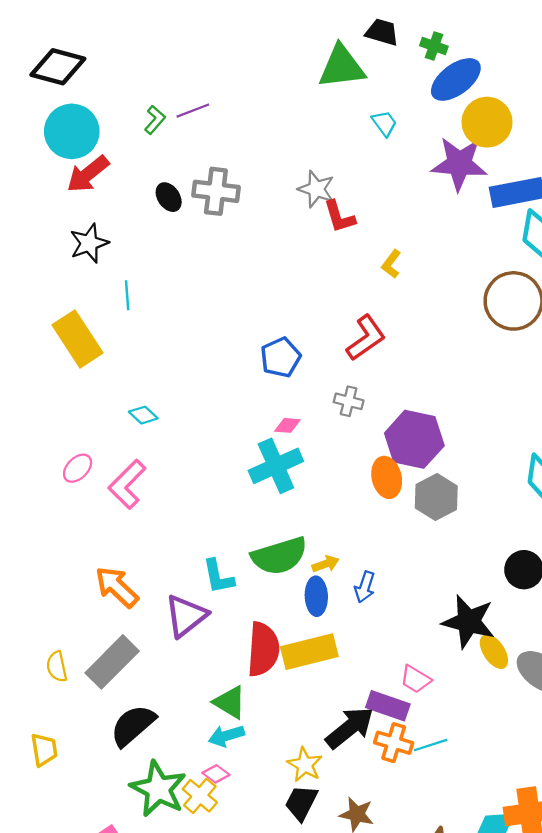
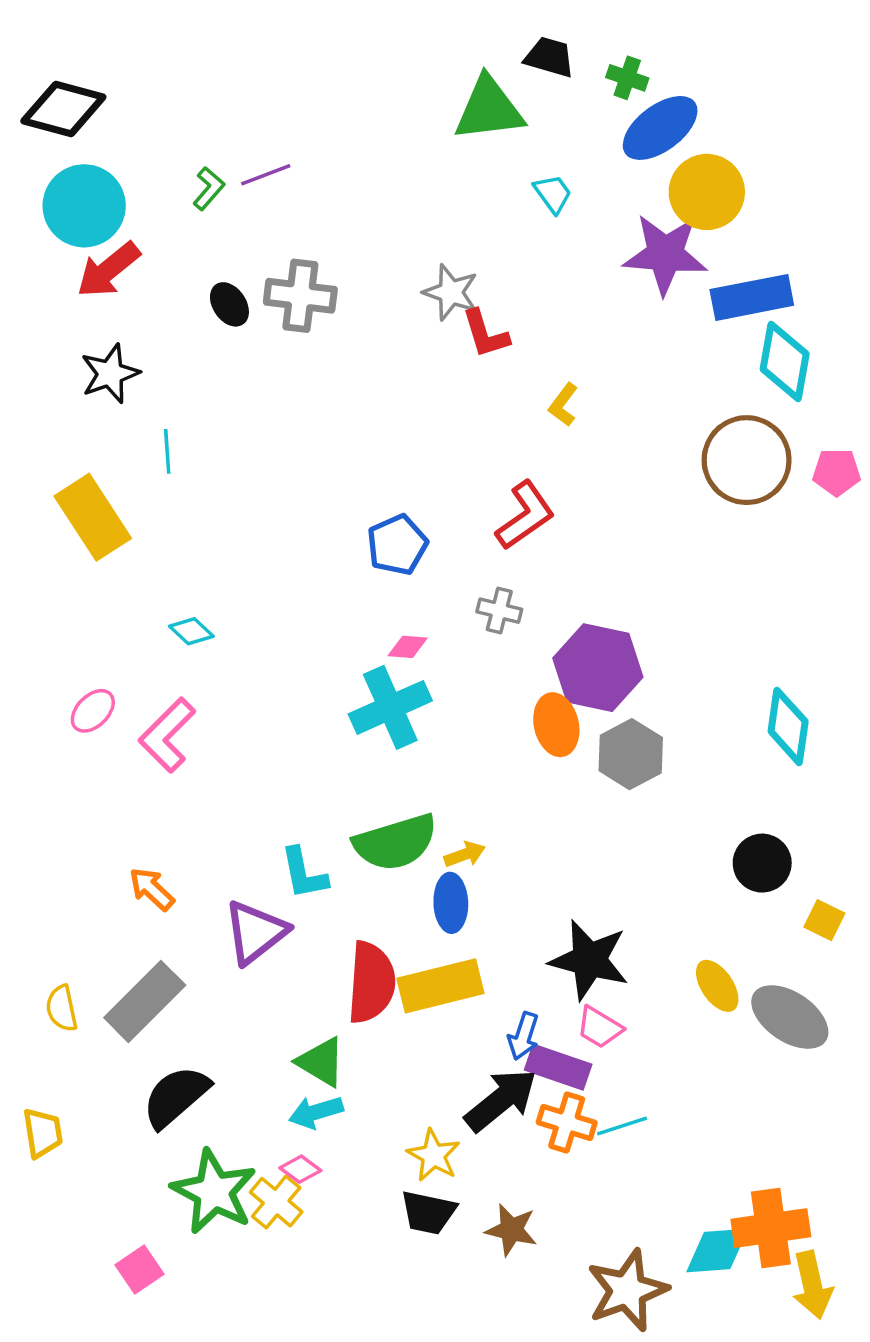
orange arrow: (117, 587) -> (152, 889), size x0.7
blue arrow: (365, 587) -> (523, 1036), moved
black star: (469, 622) -> (589, 960), moved
black trapezoid: (301, 803) -> (428, 1212), turned -105

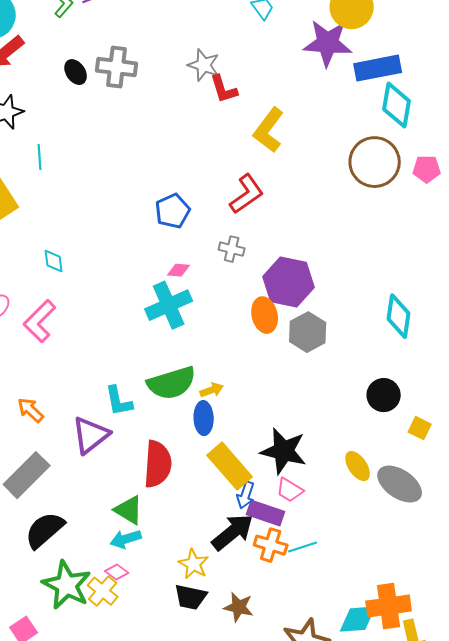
yellow L-shape: (563, 405) -> (269, 130), size x1.8
cyan diamond: (191, 631) -> (54, 261), turned 40
yellow rectangle: (440, 986) -> (230, 466), moved, turned 63

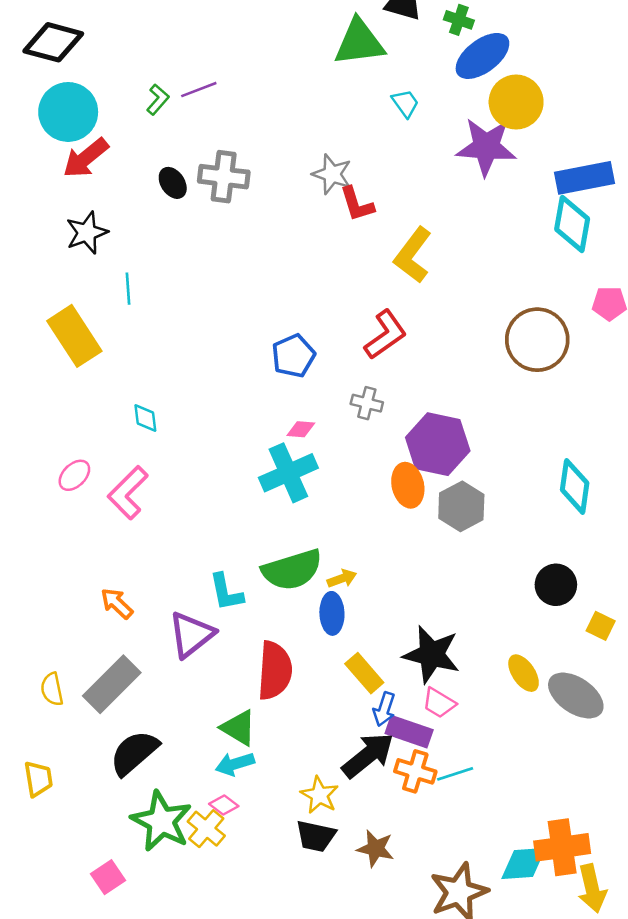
blue rectangle: (378, 68) -> (585, 178), moved
brown circle: (375, 162) -> (537, 340), moved
yellow rectangle: (230, 466) -> (364, 673), size x0.7

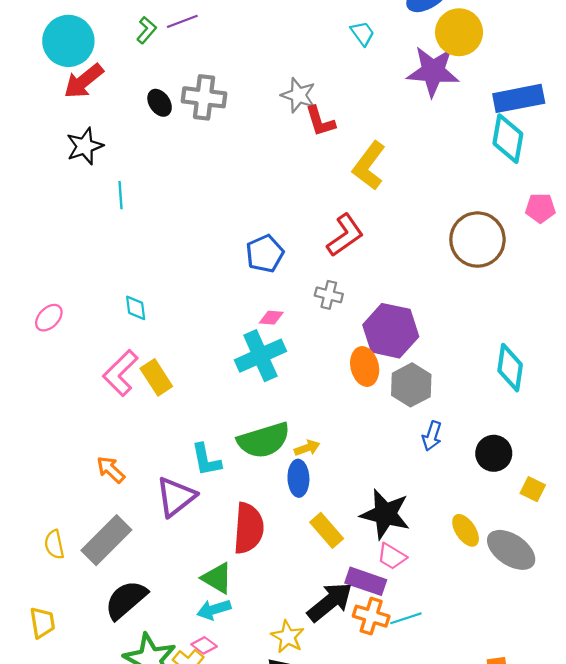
yellow rectangle: (74, 336) -> (156, 377), moved, size x0.7
pink ellipse: (74, 475) -> (49, 318), moved
blue arrow: (384, 709) -> (432, 436), moved

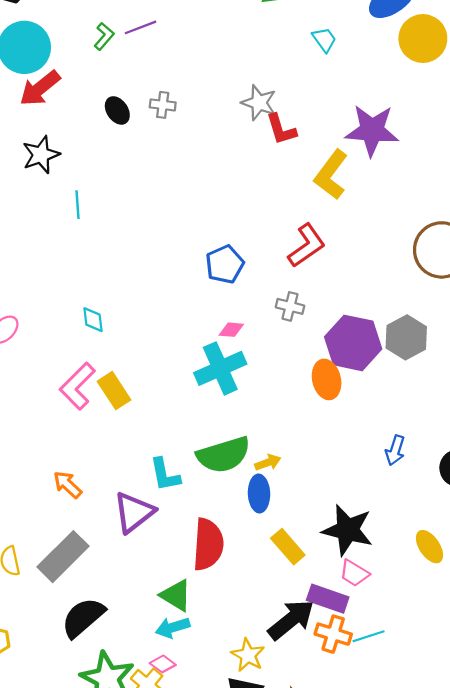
purple star: (433, 71) -> (372, 130), moved
gray cross: (204, 97) -> (163, 105), size x0.6
gray hexagon: (411, 385) -> (406, 337), moved

